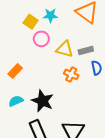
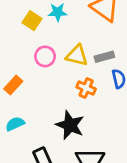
pink circle: (41, 39) -> (45, 56), moved
black star: (43, 101) -> (70, 125), moved

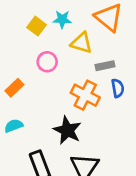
yellow triangle: (77, 55) -> (81, 43), moved
orange cross: (86, 88) -> (85, 95), size x1.5

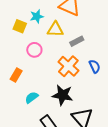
blue semicircle: (118, 88) -> (95, 66), moved
orange cross: (85, 95) -> (68, 66), turned 30
cyan semicircle: (14, 126) -> (32, 97), moved

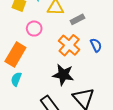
orange rectangle: (16, 75) -> (15, 54), size x1.6
cyan semicircle: (32, 97) -> (16, 79), moved, turned -32

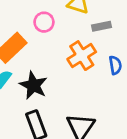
black star: (63, 75) -> (33, 85), moved

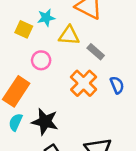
gray rectangle: (101, 26) -> (96, 52), turned 66

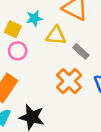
pink circle: (41, 60) -> (18, 51), moved

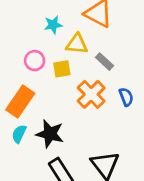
yellow square: (13, 29) -> (62, 69), moved, turned -35

